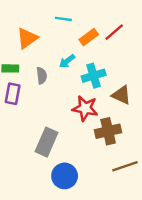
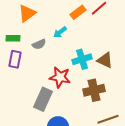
gray semicircle: (42, 76) -> (39, 44), turned 72
cyan cross: (94, 76) -> (82, 59), moved
red star: (85, 108) -> (60, 77), moved

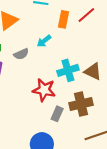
orange rectangle: (78, 12) -> (64, 19), turned -42
gray rectangle: (43, 99) -> (57, 114), moved, size x0.6

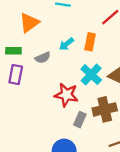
orange rectangle: (64, 19) -> (90, 42), moved
cyan cross: (68, 70) -> (91, 74), turned -30

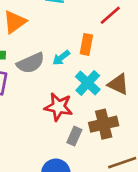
cyan arrow: (66, 44) -> (61, 58), moved
gray semicircle: (43, 58) -> (31, 63), size x1.5

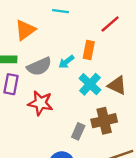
red star: (58, 107) -> (40, 103), moved

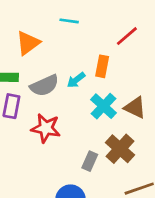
brown cross: (104, 121) -> (120, 149), turned -35

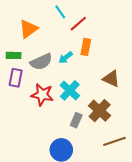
cyan line: (69, 21) -> (60, 12), turned 48
red line: (127, 36) -> (78, 24), moved
cyan cross: (103, 106) -> (70, 90), moved

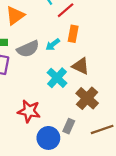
brown triangle: (111, 79) -> (81, 66), moved
red star: (42, 95) -> (29, 111), moved
gray rectangle: (76, 120) -> (69, 126), moved

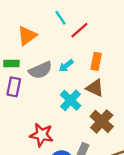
orange rectangle: (73, 34) -> (96, 61), moved

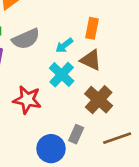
cyan arrow: (66, 66) -> (64, 45), moved
red star: (42, 135) -> (27, 100), moved

